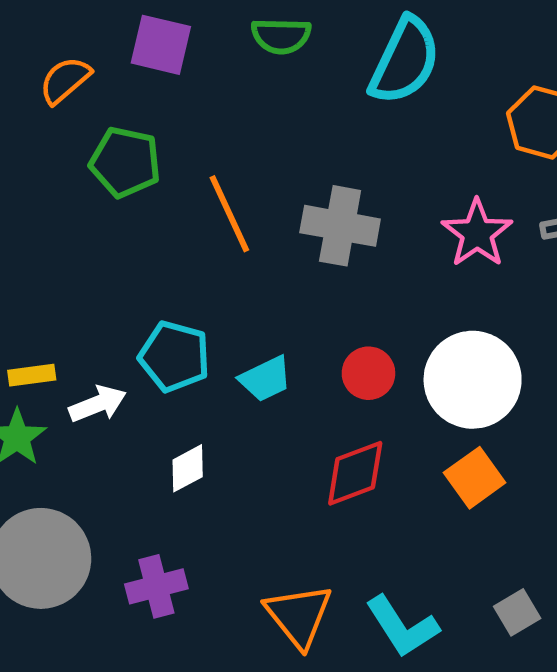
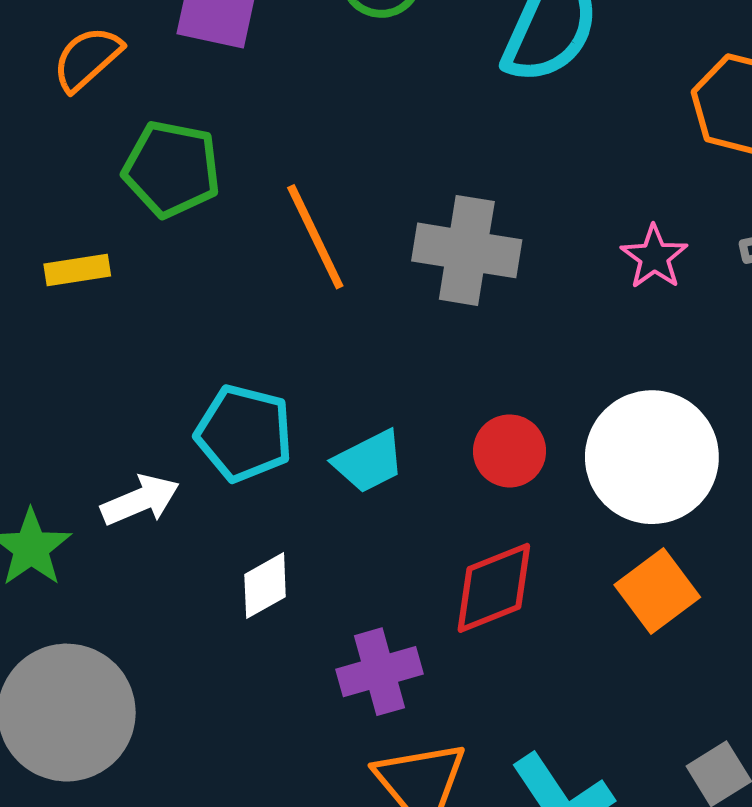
pink star: (477, 233) -> (654, 257), size x0.7
yellow rectangle: (32, 375) -> (77, 270), moved
purple cross: (156, 586) -> (380, 672), moved

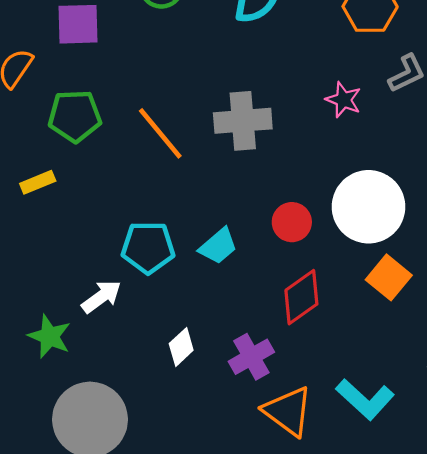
white diamond: (265, 586) -> (181, 347), moved

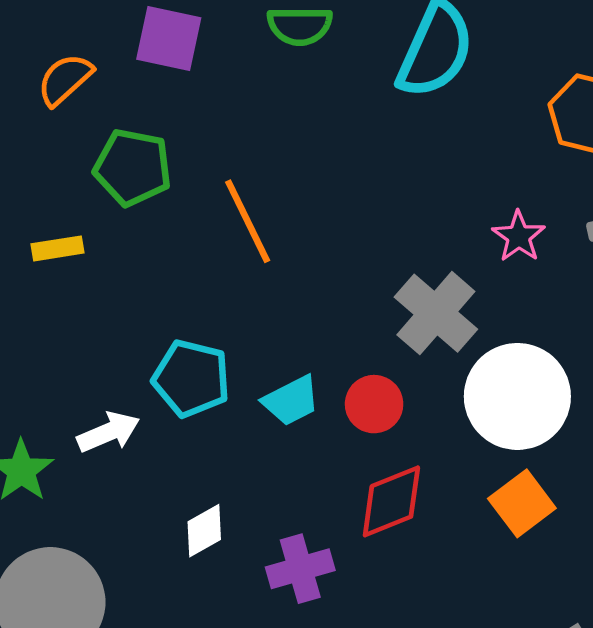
gray cross: (243, 121) -> (436, 313), moved, turned 32
red circle: (292, 222) -> (374, 404), moved

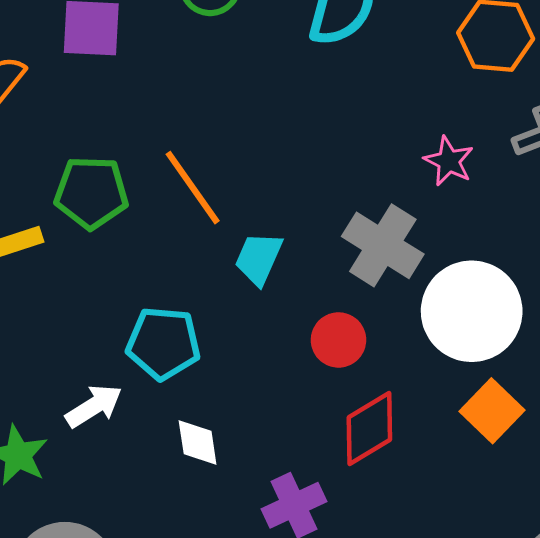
green pentagon: (133, 167) -> (91, 193), moved
cyan trapezoid: (291, 401) -> (259, 259), moved, turned 150
white diamond: (204, 531) -> (198, 443), moved, turned -60

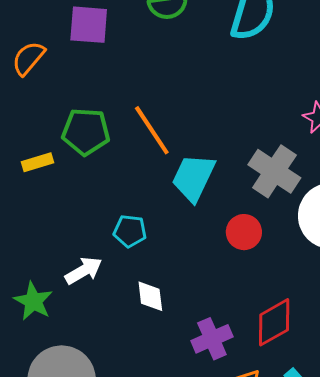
cyan trapezoid: (259, 259) -> (193, 178), size x1.4
cyan pentagon: (163, 343) -> (130, 231), size x0.7
red diamond: (369, 428) -> (274, 322), moved

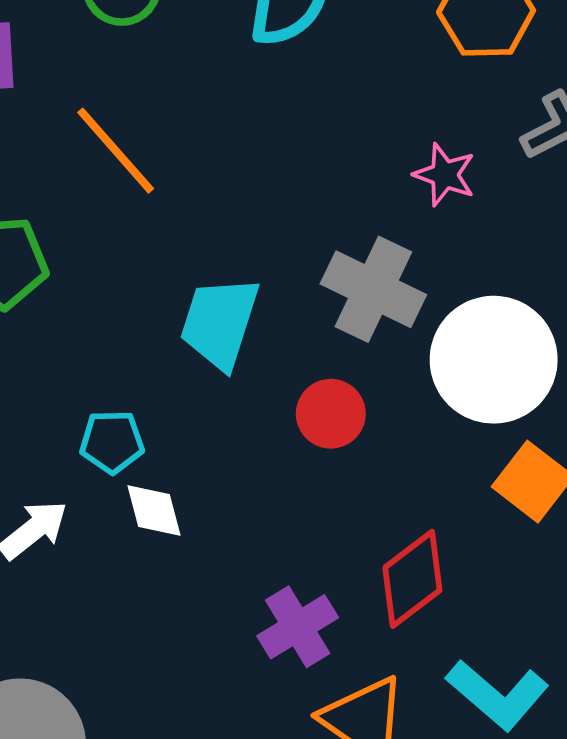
orange line: (152, 130) -> (116, 151), moved
white diamond: (150, 296) -> (154, 511), moved

